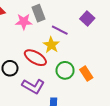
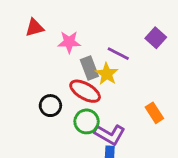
gray rectangle: (39, 13) -> (89, 68), moved
green circle: (65, 70) -> (87, 121), moved
purple L-shape: (33, 86) -> (110, 134), moved

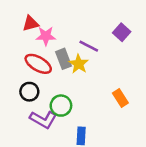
red triangle: (35, 28) -> (31, 23), moved
red ellipse: (85, 91) -> (38, 64), moved
purple L-shape: (110, 134) -> (43, 119), moved

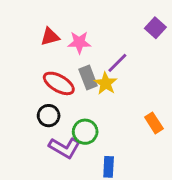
purple square: (122, 32) -> (155, 28), moved
pink star: (46, 36) -> (79, 42), moved
purple line: (89, 46) -> (117, 63), turned -72

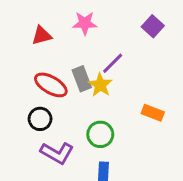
pink star: (79, 42) -> (85, 23), moved
orange rectangle: (154, 123) -> (153, 113), moved, turned -36
green circle: (85, 132) -> (100, 134), moved

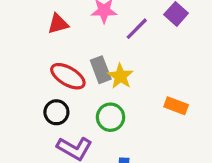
purple line: (113, 63) -> (137, 29), moved
green circle: (100, 134) -> (111, 117), moved

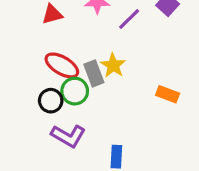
gray rectangle: (101, 70) -> (94, 73), moved
green circle: (111, 117) -> (75, 91), moved

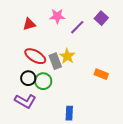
green circle: (75, 91) -> (43, 81), moved
purple L-shape: (68, 136) -> (25, 101), moved

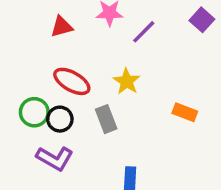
purple square: (101, 18) -> (202, 20), moved
gray rectangle: (55, 61) -> (106, 119), moved
green circle: (43, 81) -> (34, 112), moved

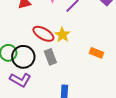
red ellipse: (72, 81) -> (43, 34), moved
black circle: (60, 119) -> (23, 57), size x1.5

